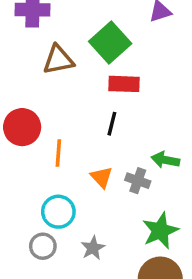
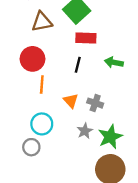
red circle: (22, 127) -> (33, 59), moved
green arrow: (165, 160) -> (114, 62), moved
gray star: (93, 248) -> (85, 131), moved

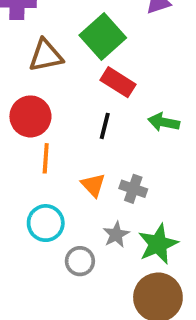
red rectangle: (86, 38) -> (118, 82), turned 30
gray circle: (31, 147) -> (80, 261), moved

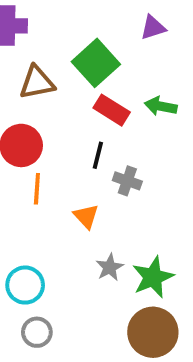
green arrow: (164, 122) -> (161, 106), moved
gray cross: (133, 189) -> (127, 181), moved
cyan circle: (46, 223) -> (25, 285), moved
gray circle: (80, 261) -> (37, 332), moved

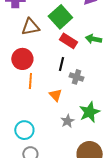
green star: (153, 277) -> (90, 112), moved

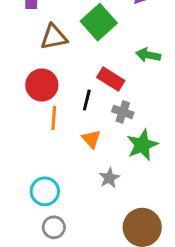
red rectangle: (68, 41) -> (111, 79), moved
black line: (61, 64) -> (87, 100), moved
green star: (90, 112) -> (142, 145), moved

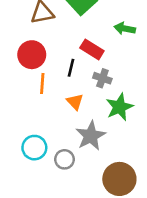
gray star: (109, 178) -> (91, 136), size x1.6
gray circle: (54, 227) -> (64, 159), moved

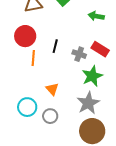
red rectangle: (92, 49) -> (100, 49), moved
orange triangle: (75, 102) -> (52, 89), moved
gray star: (91, 136) -> (88, 103), moved

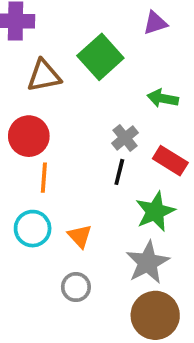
black line: (55, 46) -> (119, 172), moved
gray cross: (79, 54) -> (125, 138), moved, turned 32
cyan circle: (27, 107) -> (33, 229), moved

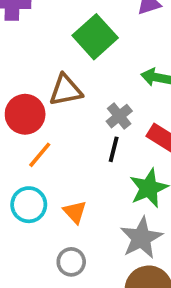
brown triangle: (44, 76) -> (66, 90), moved
orange line: (44, 178) -> (40, 155), turned 36

